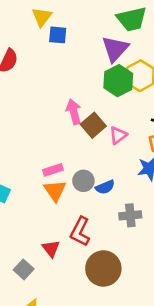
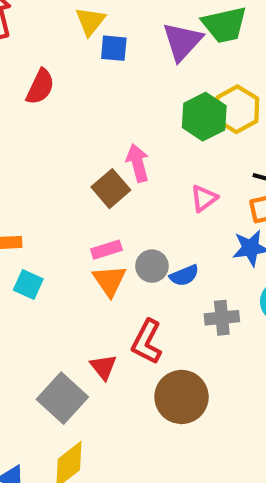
purple triangle: (115, 49) -> (182, 41), moved
brown square: (93, 125) -> (111, 189), moved
gray square: (24, 269) -> (62, 398), size x1.6

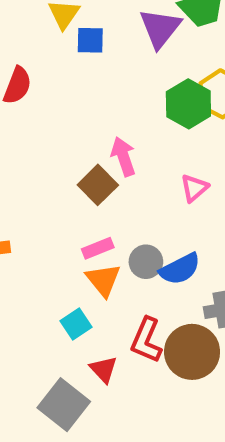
blue semicircle: (184, 275) -> (180, 269), size x1.4
cyan square: (28, 284) -> (76, 324), moved, turned 36
brown circle: (182, 397) -> (192, 352), moved

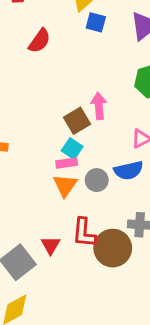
blue semicircle: (180, 269) -> (129, 170), moved
cyan square: (76, 324) -> (72, 149), moved, turned -36
red L-shape: (146, 340) -> (84, 233), turned -32

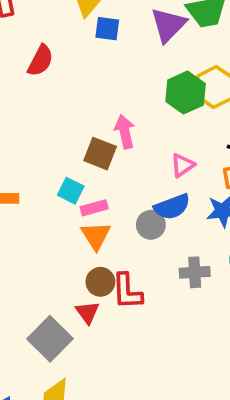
brown square: (77, 121) -> (100, 154), turned -30
cyan square: (72, 149) -> (71, 191), moved
gray circle: (97, 180) -> (151, 225), moved
brown circle: (113, 248) -> (100, 282), moved, size x0.6

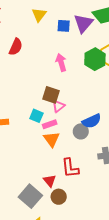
blue square: (107, 29) -> (64, 26), moved
pink arrow: (125, 132) -> (61, 62), moved
pink triangle: (183, 165) -> (58, 106), moved
brown circle: (100, 282) -> (59, 197), moved

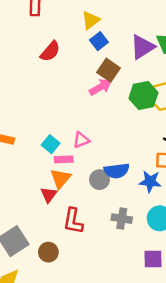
blue square: (64, 26) -> (99, 41), moved, turned 32
pink arrow: (61, 62) -> (100, 87), turned 60
brown square: (51, 95) -> (109, 70), moved
red triangle: (50, 181) -> (49, 195), moved

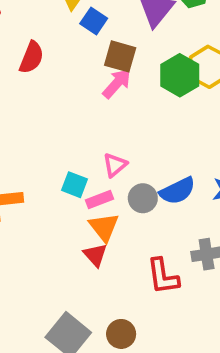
gray circle: (100, 180) -> (143, 198), moved
red L-shape: (73, 221) -> (163, 276), moved

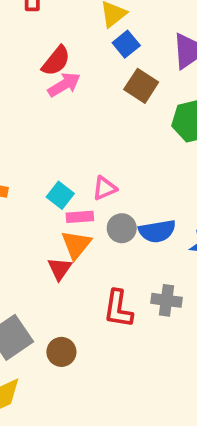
pink arrow: (117, 83) -> (64, 85), moved

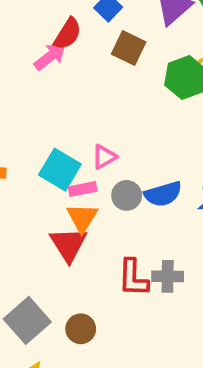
red semicircle: (56, 61) -> (68, 34), moved
cyan square: (60, 195) -> (60, 170), size x1.5
red triangle: (60, 269) -> (68, 244), size x1.5
gray cross: (166, 300) -> (168, 276), moved

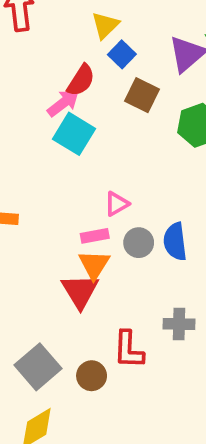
cyan square: (60, 170) -> (74, 134), moved
blue semicircle: (163, 194) -> (175, 242), turned 99
red L-shape: (133, 278) -> (129, 350), moved

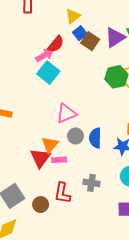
brown square: (142, 95) -> (90, 41), moved
pink triangle: (117, 204) -> (66, 113), size x1.5
pink rectangle: (95, 236) -> (59, 160), moved

